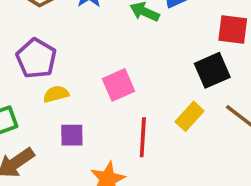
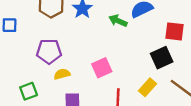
purple pentagon: (36, 58) -> (49, 51), turned -30

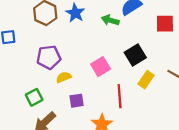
black square: (162, 58) -> (135, 55), moved

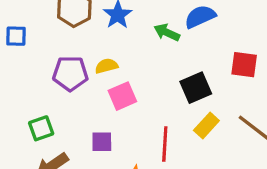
red square: (165, 24) -> (244, 65), moved
pink square: (101, 67) -> (122, 96), moved
yellow semicircle: (64, 77) -> (106, 66), moved

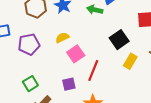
purple pentagon: (70, 73) -> (29, 44), moved
red line: (165, 144) -> (93, 71), moved, turned 30

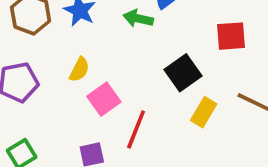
yellow semicircle: (62, 38) -> (79, 70), turned 144

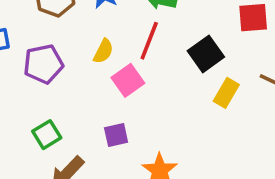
red line: (136, 129) -> (149, 41), moved

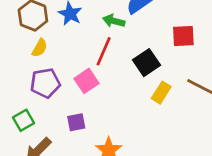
yellow semicircle: (103, 51) -> (40, 48), moved
purple pentagon: (43, 64) -> (45, 83), moved

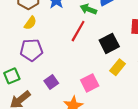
pink square: (86, 81) -> (90, 83), moved
purple square: (76, 122) -> (51, 82), turned -32

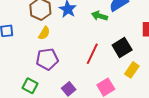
red line: (78, 31) -> (92, 54), moved
green square: (12, 76) -> (30, 86), turned -35

